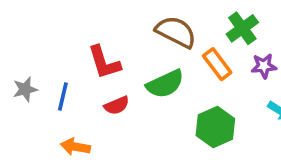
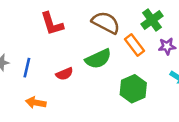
red L-shape: (104, 62) -> (52, 24), moved

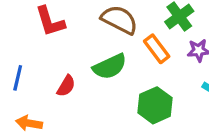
red semicircle: (64, 74) -> (66, 86), turned -36

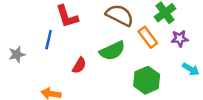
blue line: (18, 78) -> (49, 40), moved

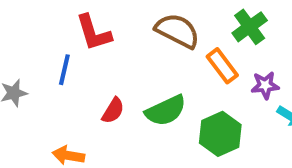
purple star: (180, 38) -> (265, 85), moved
green semicircle: (112, 51) -> (166, 111), moved

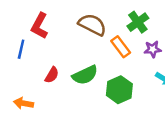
red L-shape: (94, 33) -> (40, 26), turned 45
purple star: (265, 85) -> (153, 49), moved

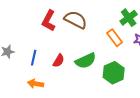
brown semicircle: (92, 25) -> (76, 20), moved
blue line: (21, 49) -> (34, 58), moved

